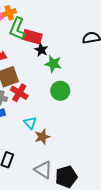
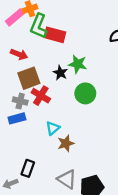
black star: (41, 50) -> (60, 73), moved
cyan triangle: (30, 123) -> (53, 128), turned 32

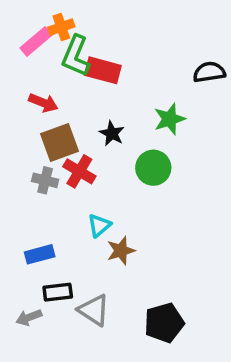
green star: (78, 64) -> (170, 119), moved, turned -30
blue rectangle: (17, 118) -> (40, 254), moved
black rectangle: (28, 168) -> (58, 292), turned 63
gray triangle: (67, 179) -> (94, 310), moved

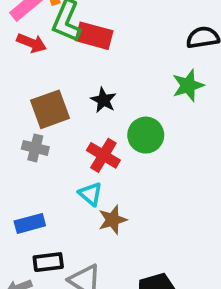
red arrow: (43, 103) -> (32, 43), moved
green star: (170, 119) -> (188, 85), moved
red cross: (79, 171) -> (103, 155), moved
cyan triangle: (99, 225) -> (91, 194), turned -40

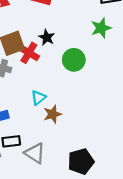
red cross: (103, 155) -> (29, 53), moved
cyan triangle: (91, 194) -> (38, 98), turned 42

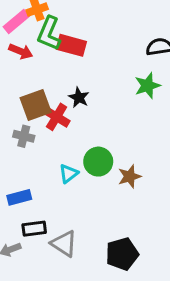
green circle: (74, 60) -> (98, 162), moved
brown star: (53, 114) -> (130, 176), moved

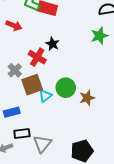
red arrow: (21, 51) -> (14, 26), moved
brown square: (36, 105) -> (32, 85), moved
gray cross: (24, 136) -> (15, 70), turned 32
gray triangle: (64, 244) -> (42, 144), turned 36

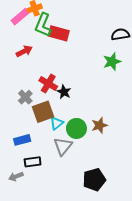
red arrow: (14, 26) -> (24, 51), turned -49
black star: (52, 44) -> (64, 92), moved
green circle: (66, 88) -> (76, 128), moved
gray triangle: (42, 144) -> (63, 146), moved

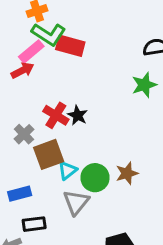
pink rectangle: (20, 17) -> (31, 52), moved
green L-shape: (43, 25) -> (49, 34), turned -80
black star: (64, 92) -> (78, 115), moved

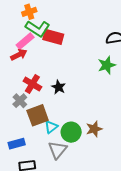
red cross: (56, 115) -> (32, 84), moved

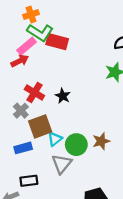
blue rectangle: (17, 144) -> (23, 148), moved

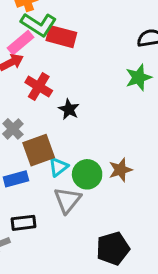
red cross: (34, 93) -> (39, 87), moved

